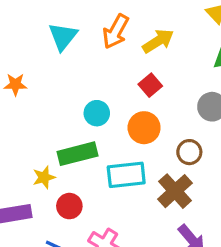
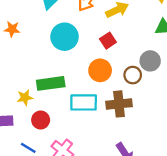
cyan circle: (97, 113) -> (65, 37), moved, size x1.5
brown circle: (189, 152) -> (133, 75), moved
brown cross: (175, 191) -> (119, 104), moved, turned 30

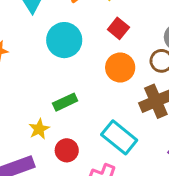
green rectangle: (51, 83) -> (65, 102), size x0.7
cyan rectangle: (84, 102) -> (119, 137), moved, turned 56

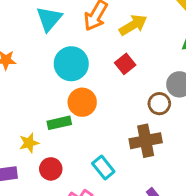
orange circle: (120, 67) -> (82, 102), moved
cyan rectangle: (119, 137) -> (103, 167), size x0.7

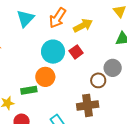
cyan circle: (71, 64) -> (53, 52), moved

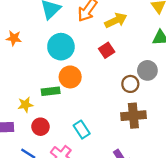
cyan circle: (53, 52) -> (61, 47), moved
brown cross: (88, 105) -> (133, 116), moved

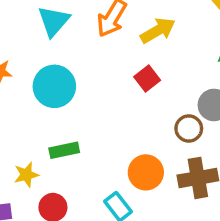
cyan circle: (61, 47) -> (54, 86), moved
orange circle: (70, 77) -> (146, 172), moved

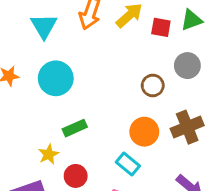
red square: (147, 79) -> (161, 27), moved, turned -30
brown circle: (189, 128) -> (153, 85), moved

